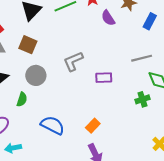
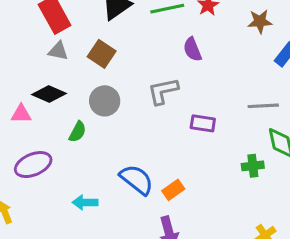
purple semicircle: (108, 18) -> (192, 49), moved
blue semicircle: (53, 125) -> (137, 180), moved
cyan arrow: (13, 148) -> (85, 202), moved

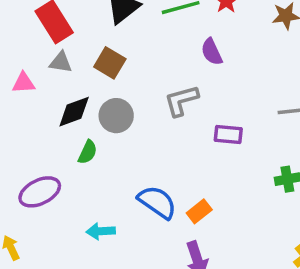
black diamond: (49, 94) -> (74, 112), moved, turned -40
pink triangle: (21, 114) -> (24, 83), moved

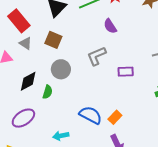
gray triangle: (61, 62) -> (26, 43), turned 32
black diamond: (74, 112) -> (28, 81), moved

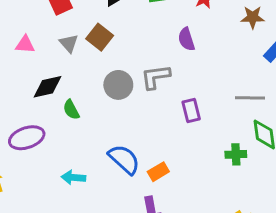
gray triangle: (26, 43) -> (69, 43), moved
gray circle: (61, 69) -> (118, 85), moved
purple rectangle: (126, 72) -> (191, 110), turned 63
green semicircle: (48, 92) -> (71, 110), turned 120

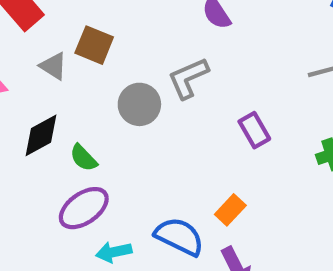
purple rectangle: (191, 110) -> (254, 130), moved
purple ellipse: (27, 138) -> (84, 208), moved
blue semicircle: (124, 159) -> (179, 236), moved

